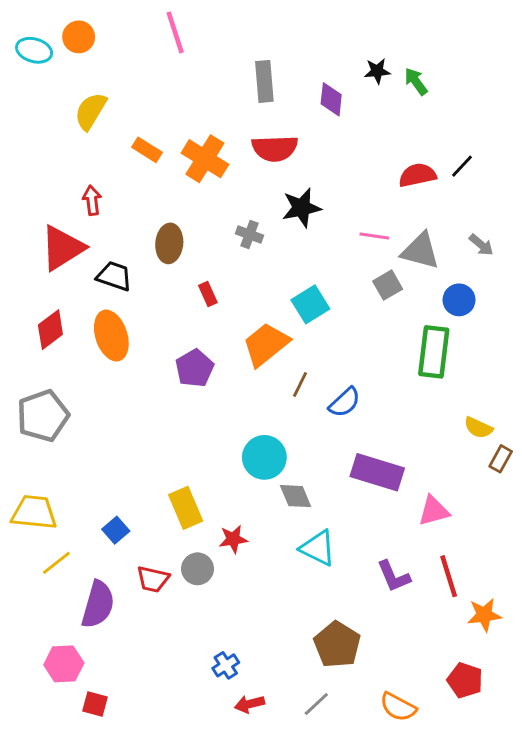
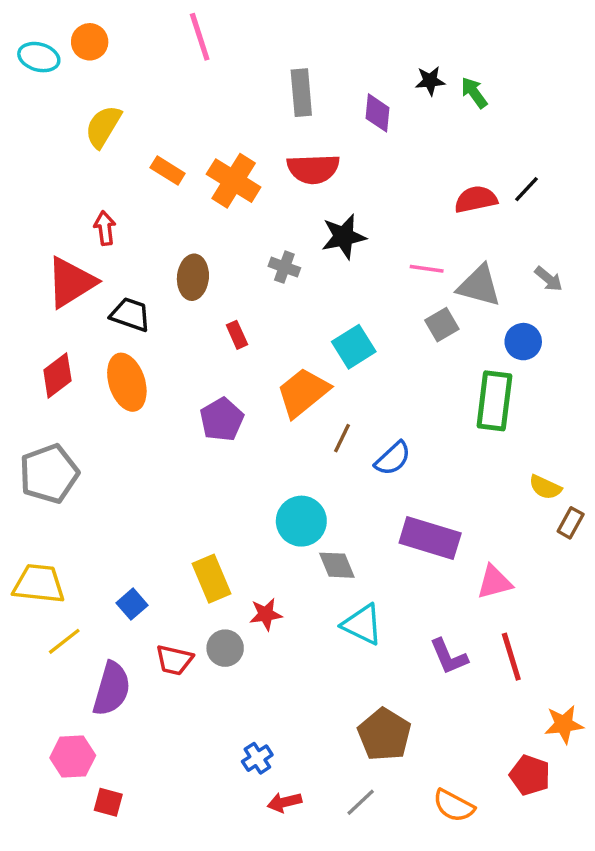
orange star: (484, 615) -> (564, 724), moved

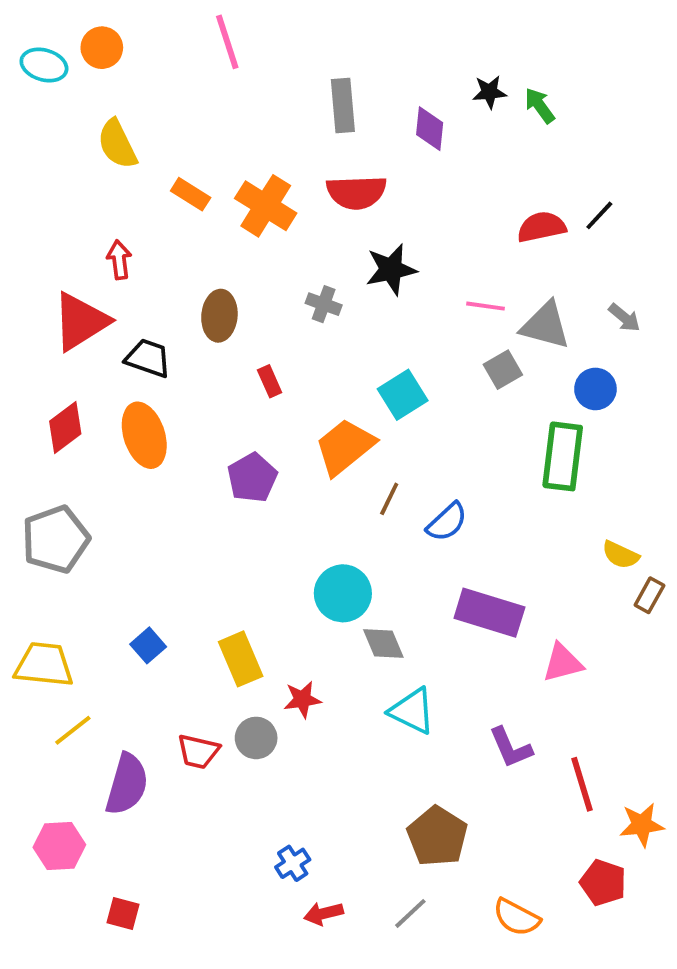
yellow semicircle: (103, 126) -> (117, 144), turned -57
blue square: (132, 604) -> (148, 645), moved
red line: (511, 657) -> (582, 784), moved
pink hexagon: (73, 757) -> (59, 846), moved

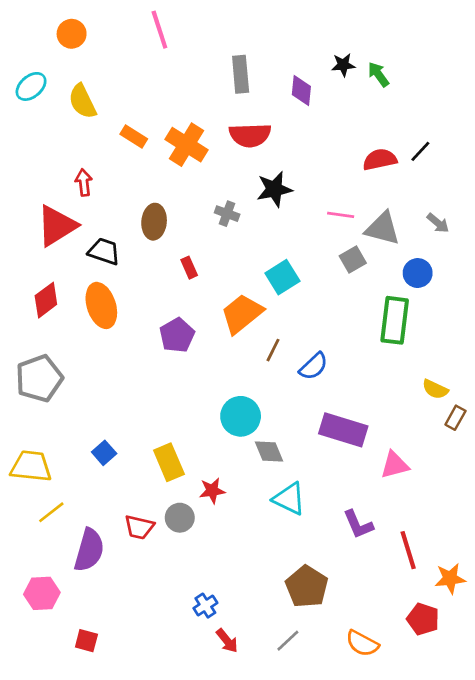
cyan ellipse: (44, 65) -> (31, 86), moved, turned -56
red arrow: (324, 913) -> (227, 641), turned -115

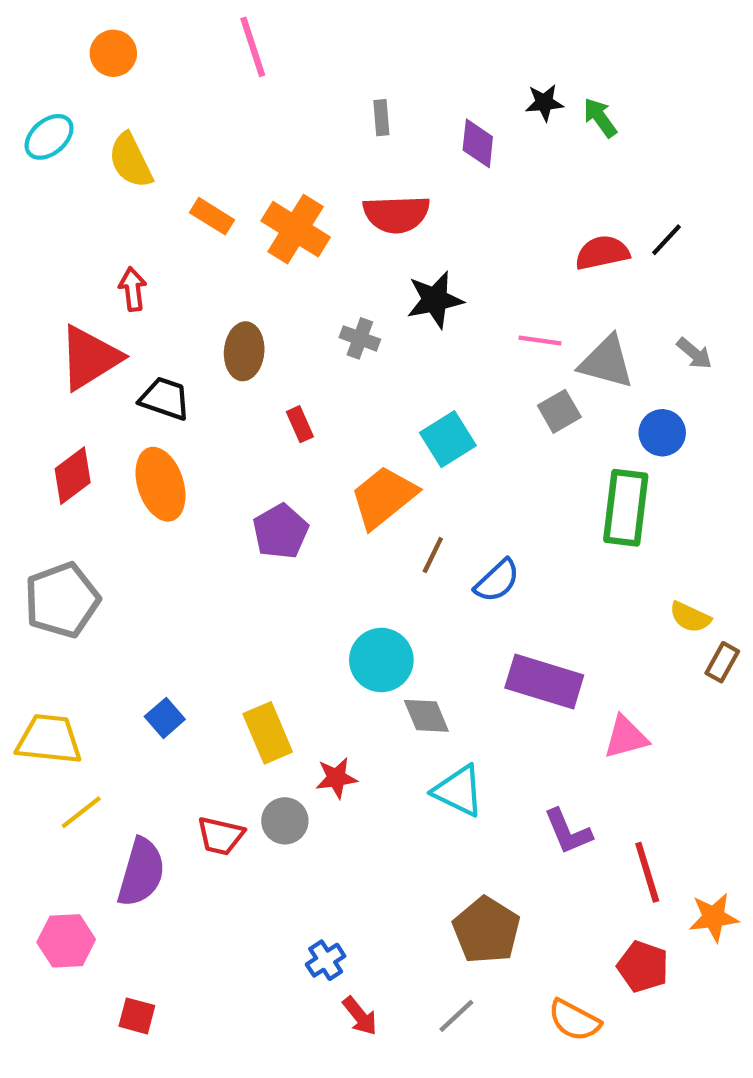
gray rectangle: (241, 74) -> (381, 118), size x0.6
red pentagon: (423, 619) -> (643, 967), moved

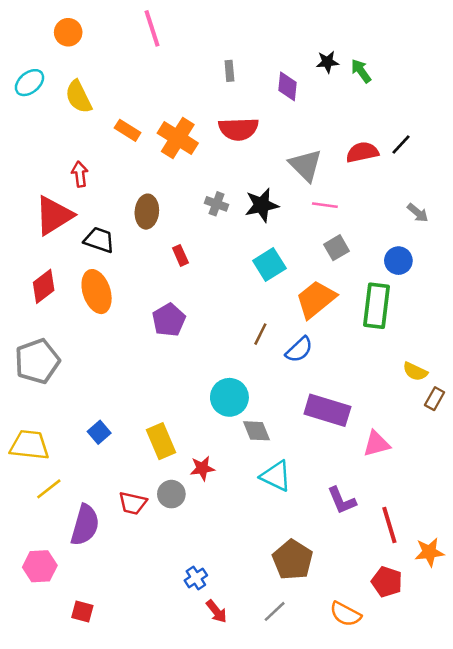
black star: (435, 300) -> (262, 205), moved
gray triangle: (606, 362) -> (306, 165), moved, turned 30
orange trapezoid: (383, 497) -> (316, 299), moved

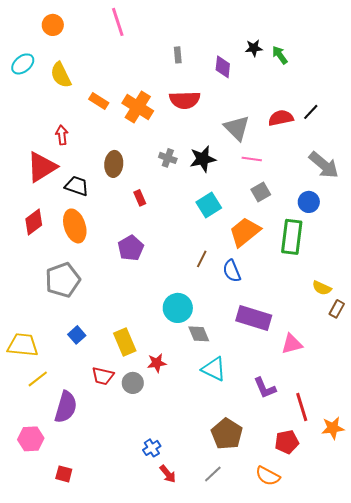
gray arrow: (418, 213) -> (324, 165), size x1.8
blue semicircle: (299, 350) -> (232, 271), turned 110
gray pentagon: (37, 361) -> (63, 280), moved
red trapezoid: (133, 503) -> (103, 376), moved
red pentagon: (387, 582) -> (287, 442), moved, turned -30

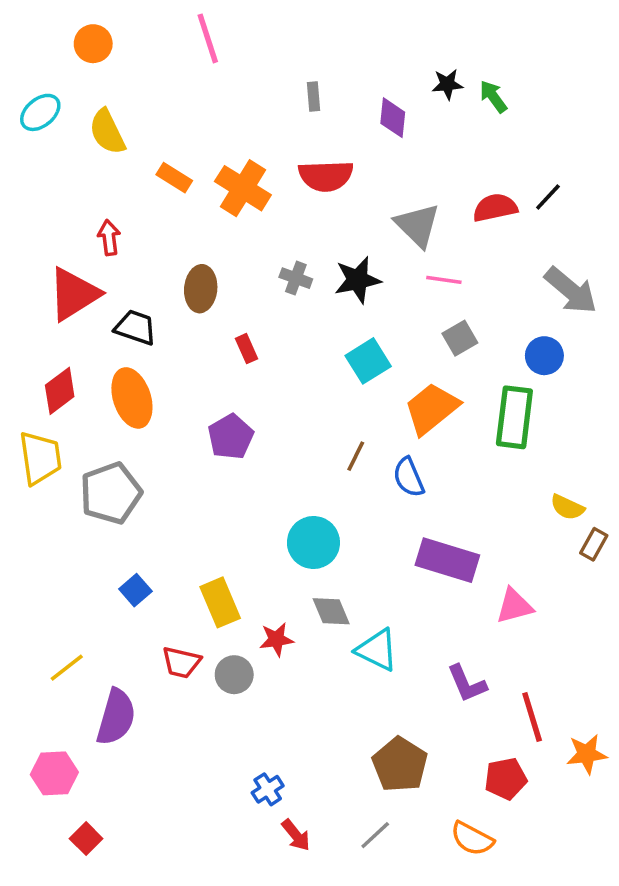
gray diamond: (199, 334) -> (331, 611), moved
yellow trapezoid: (23, 345) -> (40, 458), moved, turned 76
red square: (64, 474) -> (86, 839), moved, turned 30

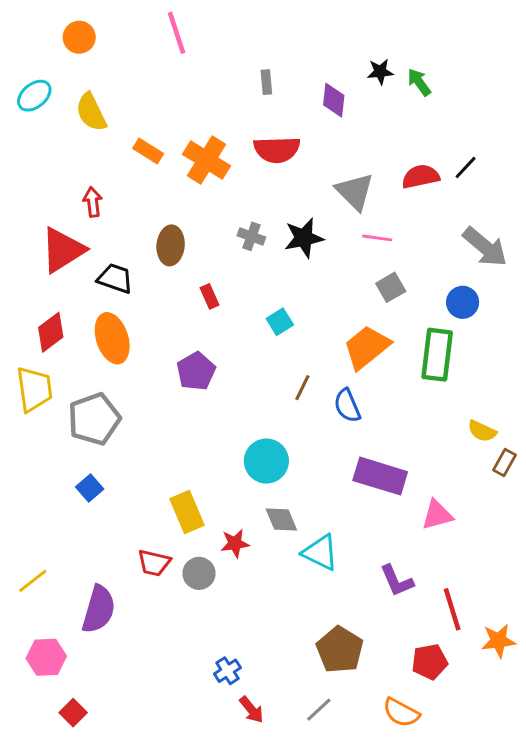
cyan square: (368, 361) -> (280, 322), moved, size x0.7
blue square: (135, 590) -> (90, 488), moved
yellow line: (67, 668) -> (33, 581), moved

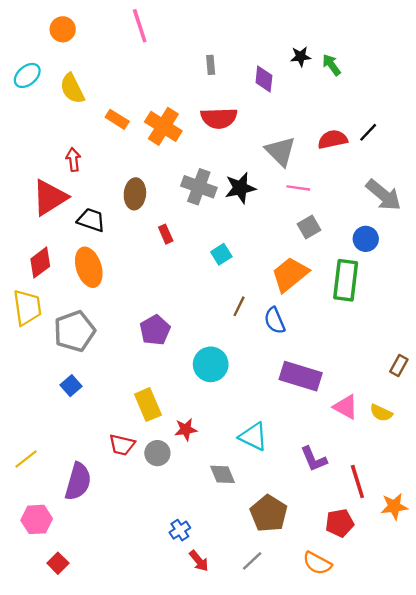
gray cross: (251, 236) -> (199, 187), size x1.6
purple pentagon: (196, 371) -> (155, 330), moved
yellow semicircle: (482, 431) -> (381, 413), moved
pink triangle: (437, 515) -> (346, 407), turned 44
gray diamond: (281, 519) -> (223, 474), moved

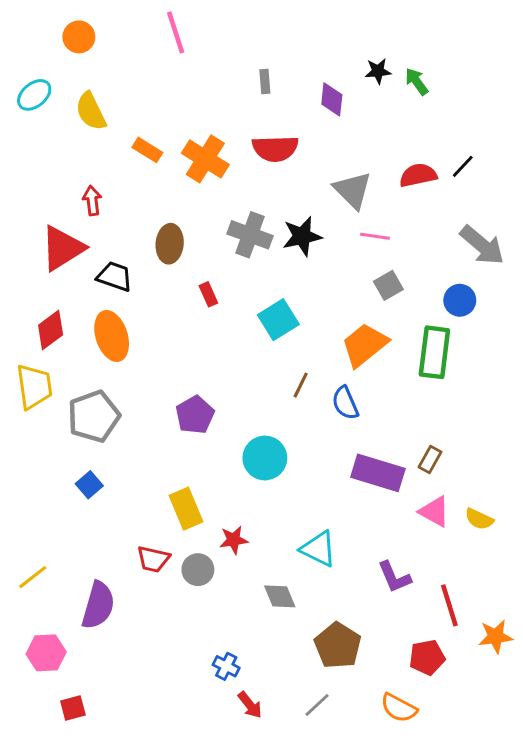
cyan square: (221, 254) -> (278, 320), size x1.5
brown rectangle: (399, 366) -> (430, 459), moved
blue cross: (180, 530) -> (226, 666), turned -30
red square: (58, 563) -> (73, 708), turned 30

